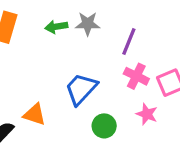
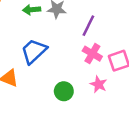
blue trapezoid: (81, 89) -> (34, 51), moved

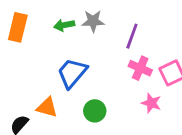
green circle: (64, 91) -> (95, 111), moved

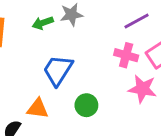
purple line: (132, 36) -> (137, 21), moved, turned 50
pink star: (151, 103) -> (142, 89), size x1.4

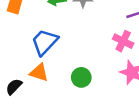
blue trapezoid: (58, 70) -> (45, 42), moved

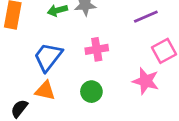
pink cross: (123, 41) -> (97, 49), moved, turned -30

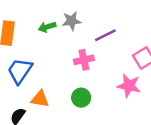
purple line: (146, 17) -> (105, 35), moved
blue trapezoid: (48, 57) -> (20, 71), moved

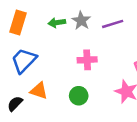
gray star: (72, 21) -> (81, 21), turned 30
purple line: (105, 35) -> (113, 24), moved

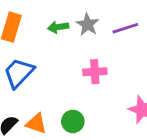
orange triangle: (39, 91) -> (36, 124), moved
green circle: (79, 96) -> (73, 121), moved

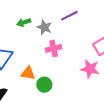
gray star: (87, 24) -> (44, 27), moved
orange triangle: (36, 124) -> (28, 73), moved

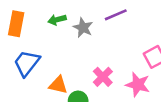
pink cross: (54, 48) -> (103, 77), moved, turned -35

